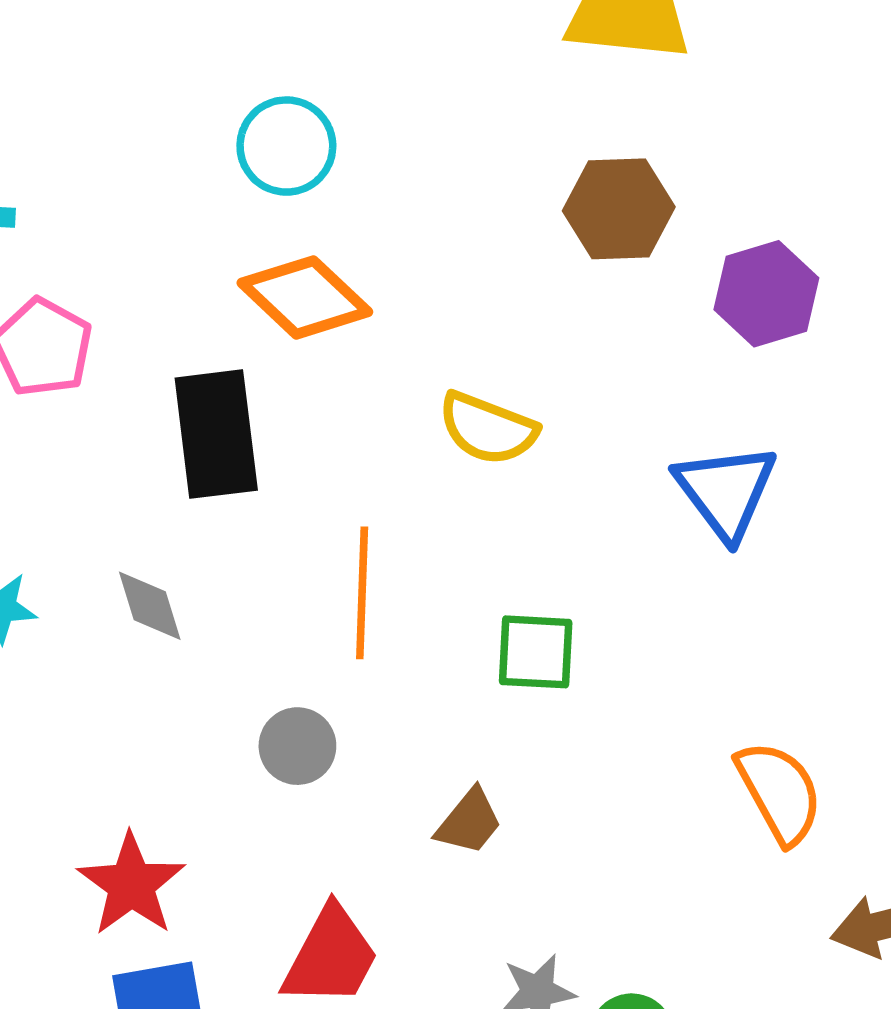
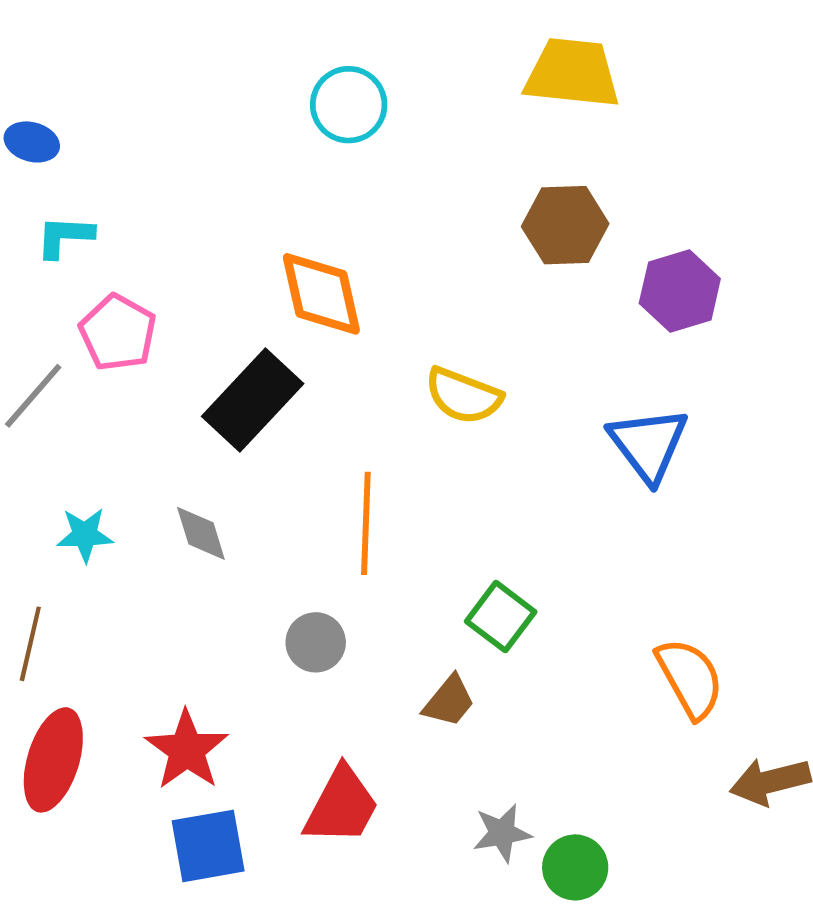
cyan circle: (286, 146) -> (349, 105), moved
orange diamond: (305, 297) -> (321, 294), turned 34
black rectangle: (216, 434) -> (253, 400), turned 50
green square: (536, 652) -> (501, 617), moved, turned 34

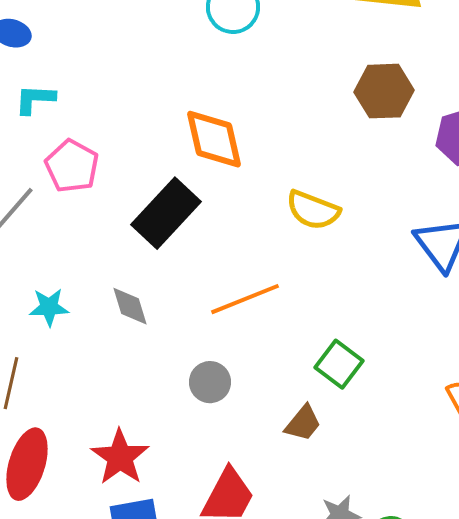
orange line: (366, 523) -> (245, 299), turned 66

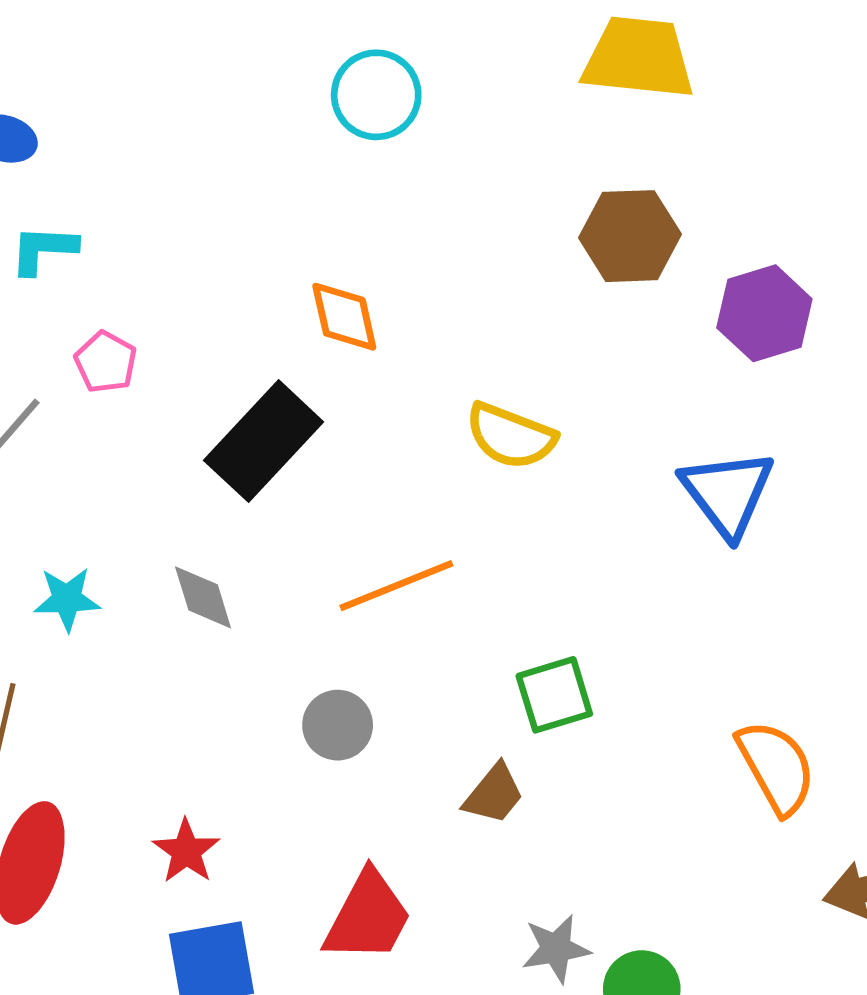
orange diamond: (214, 139) -> (344, 317), size x0.7
pink pentagon: (72, 166) -> (106, 362), size x0.7
green square: (339, 364) -> (554, 695), turned 36
red star: (120, 457) -> (186, 851), size x0.7

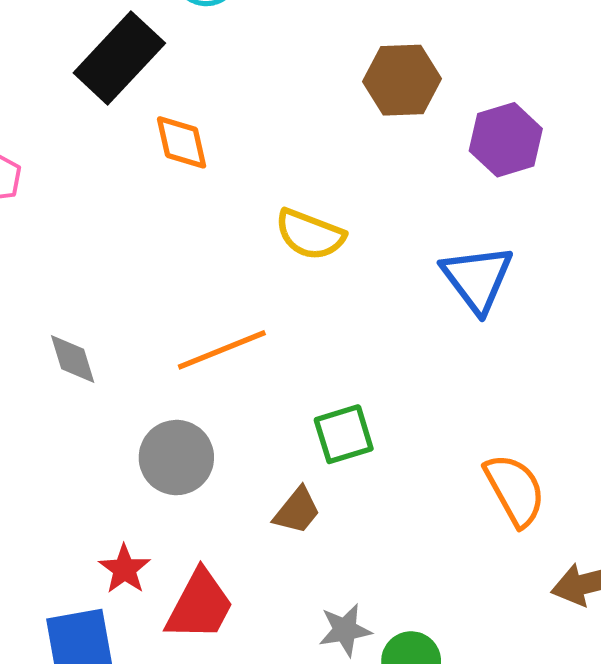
black rectangle: (264, 441) -> (119, 58), moved
gray circle: (338, 725) -> (176, 458), size x1.4
red star: (186, 851) -> (124, 569), moved

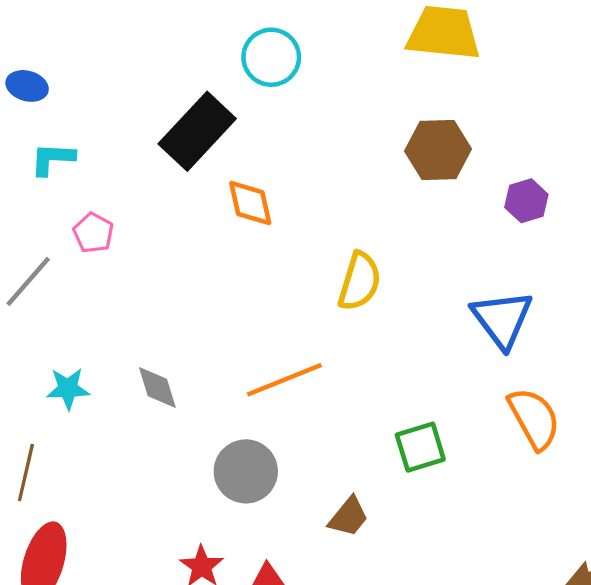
purple hexagon: (506, 140) -> (526, 201), size x0.7
yellow semicircle: (310, 234) -> (360, 281), turned -94
green square: (344, 434) -> (420, 447), moved
orange semicircle: (515, 490) -> (534, 418), moved

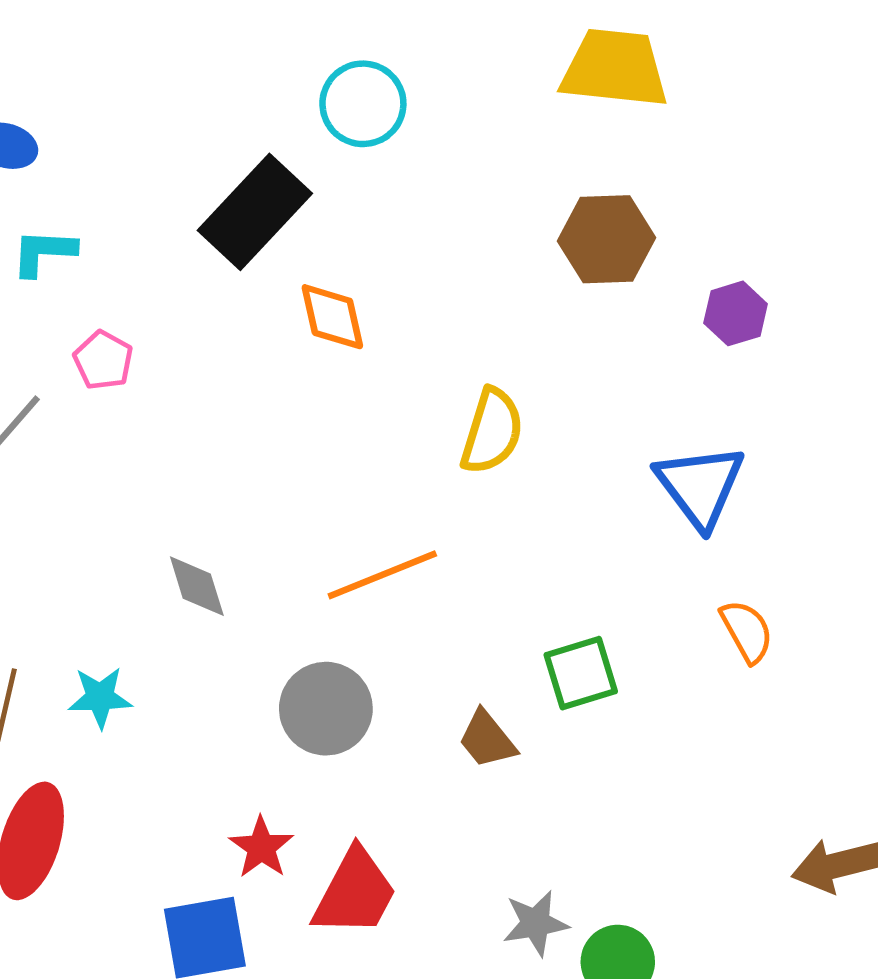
cyan star: (68, 389) -> (100, 697), moved
orange semicircle: (534, 418) -> (747, 631), size x0.7
brown trapezoid: (349, 517) -> (487, 739), moved, turned 102

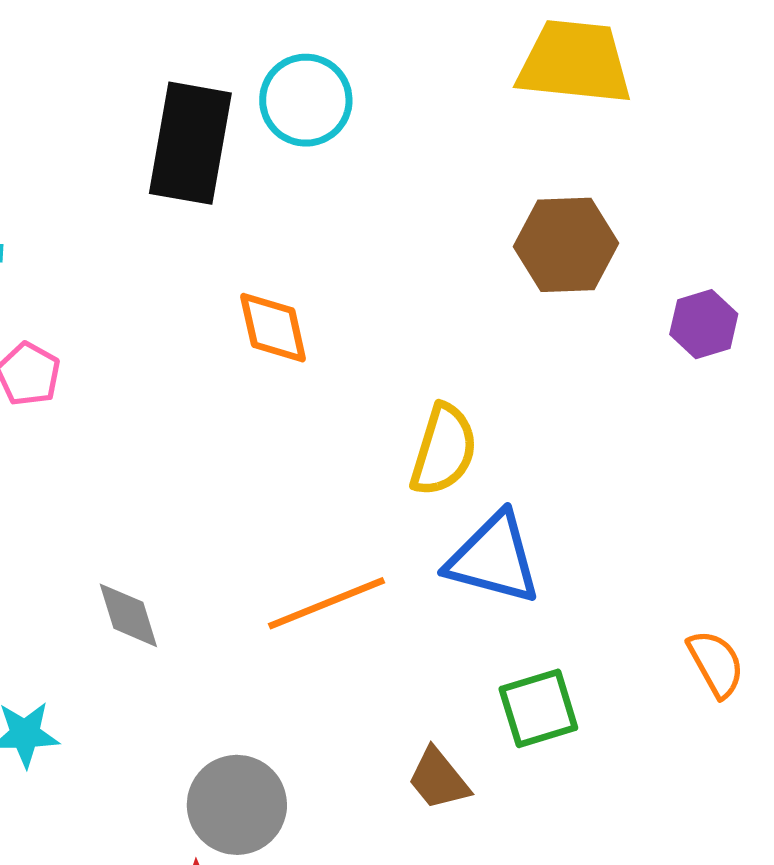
black rectangle: (255, 212) -> (190, 143), moved, turned -33
blue triangle: (700, 486) -> (494, 558), moved, turned -38
gray circle: (326, 709) -> (237, 805), moved

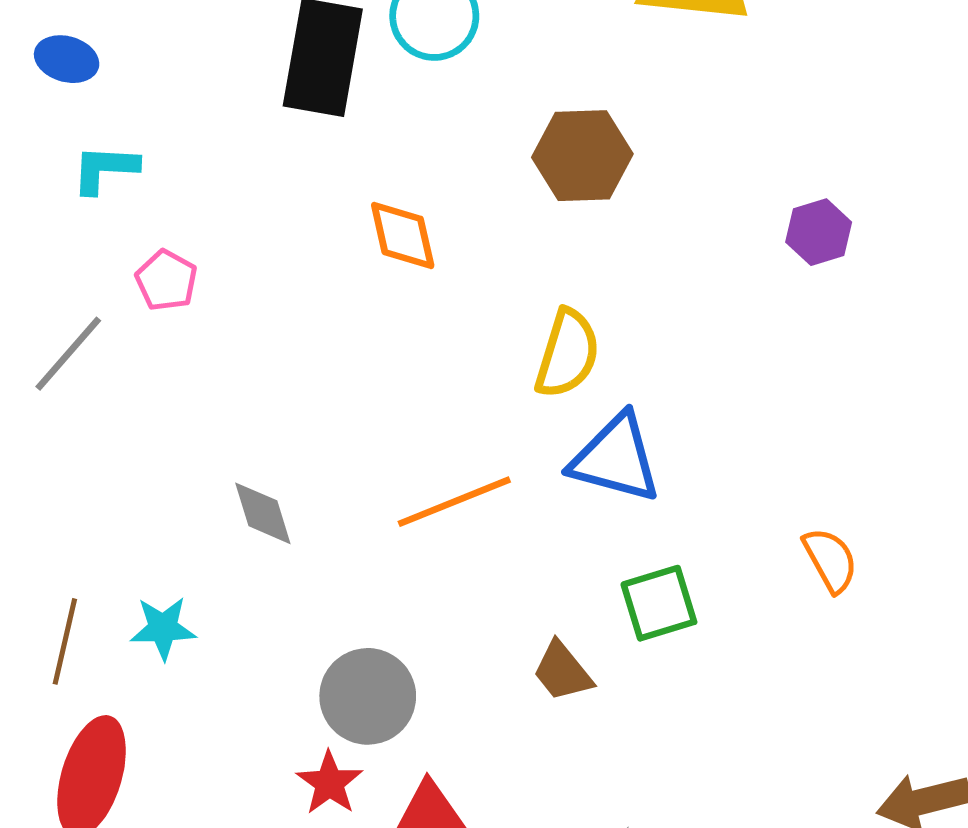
brown hexagon: (566, 245) -> (582, 156), moved

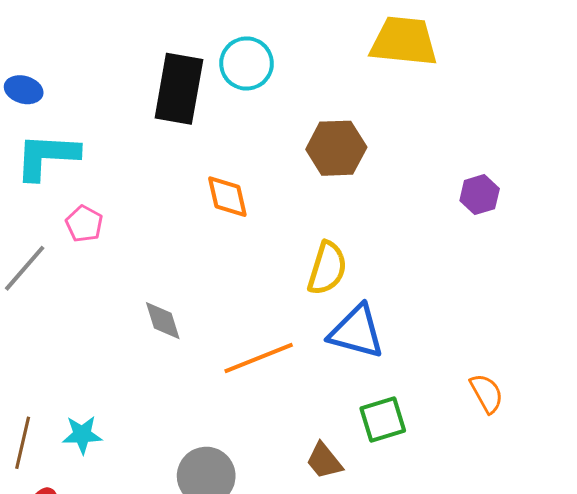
cyan L-shape: (105, 169) -> (47, 156), size x1.6
gray diamond: (263, 513) -> (163, 321), moved

